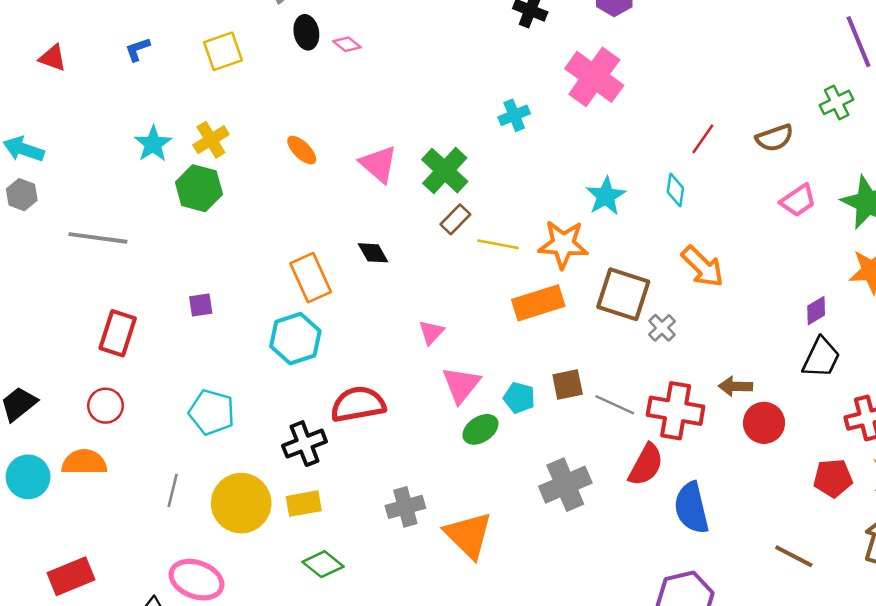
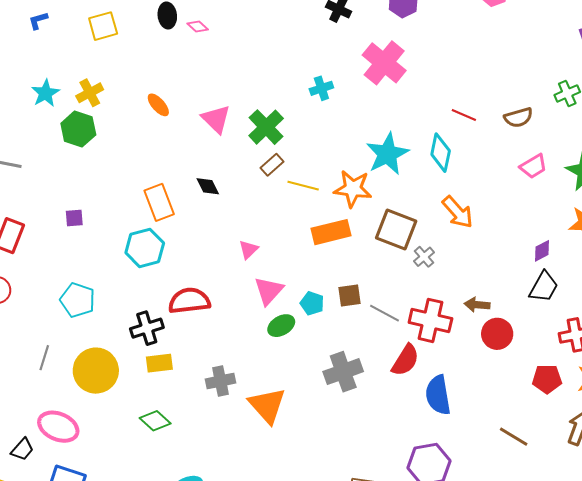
red line: (703, 139) -> (464, 115), turned 75
cyan diamond: (675, 190) -> (441, 153), size x1.5
cyan star: (606, 196) -> (387, 154), size x1.4
yellow rectangle: (304, 504) -> (159, 363), moved

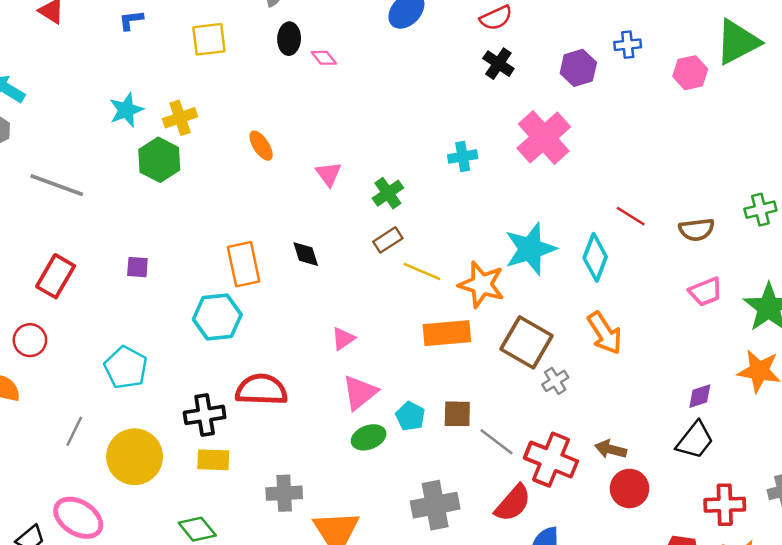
pink triangle: (216, 119) -> (329, 174), size x0.7
green cross: (266, 127) -> (388, 193), size x0.7

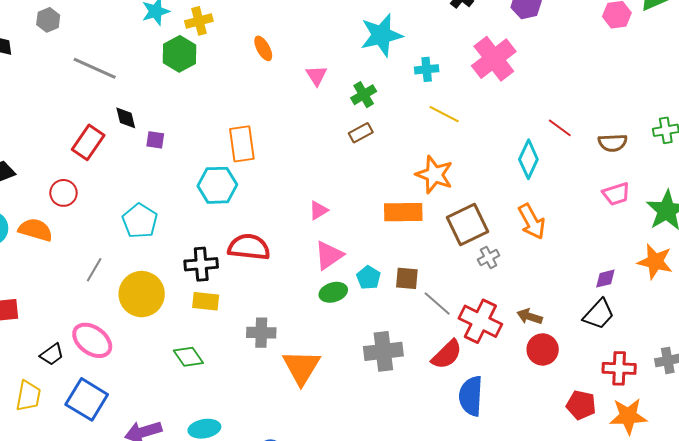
cyan star: (530, 249) -> (381, 35), moved
black diamond: (306, 254) -> (126, 118), moved
yellow line: (422, 271) -> (444, 114), moved
brown square: (527, 342) -> (467, 224), turned 30

